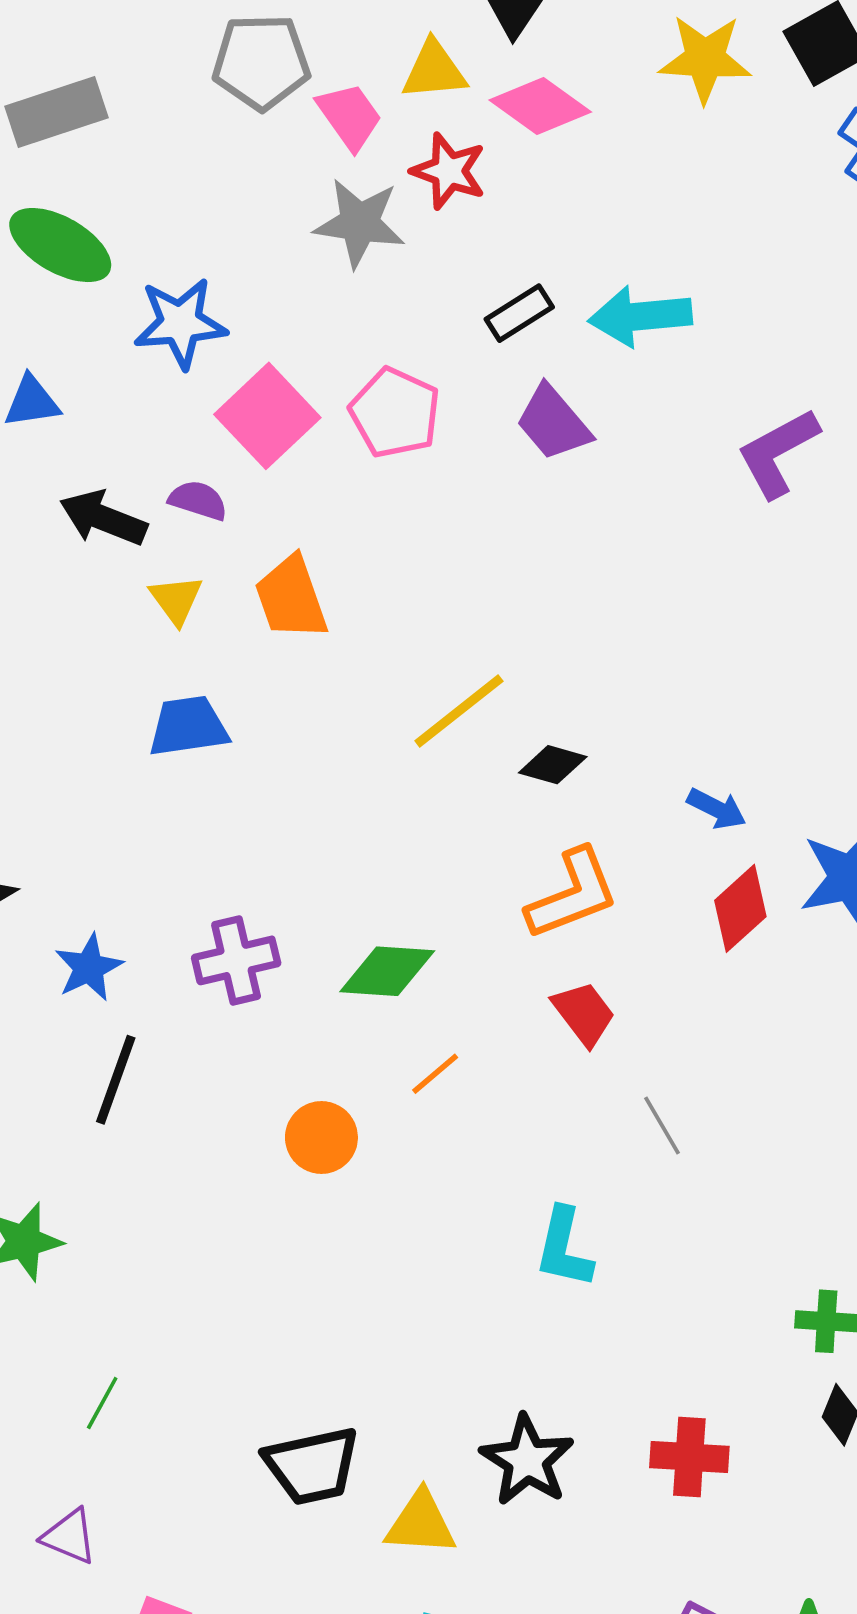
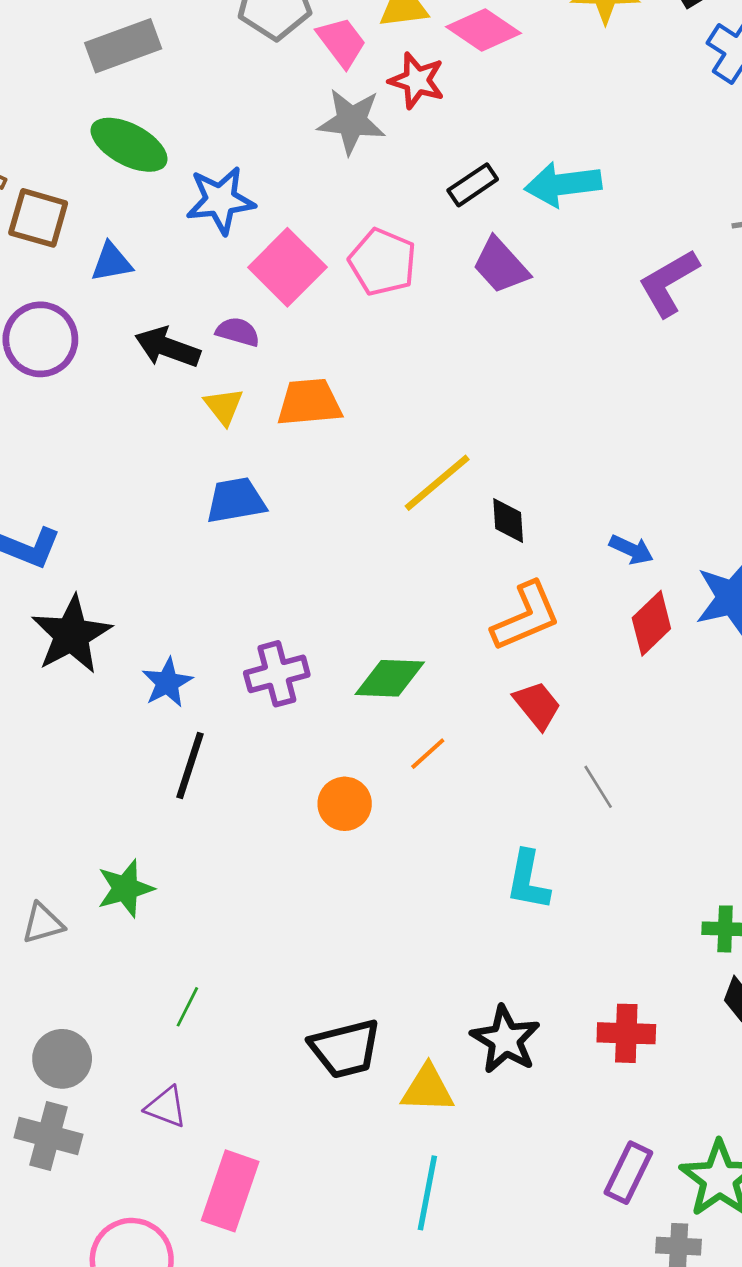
orange trapezoid: (291, 598) -> (309, 402), turned 106
black diamond: (553, 765) -> (508, 520), turned 72

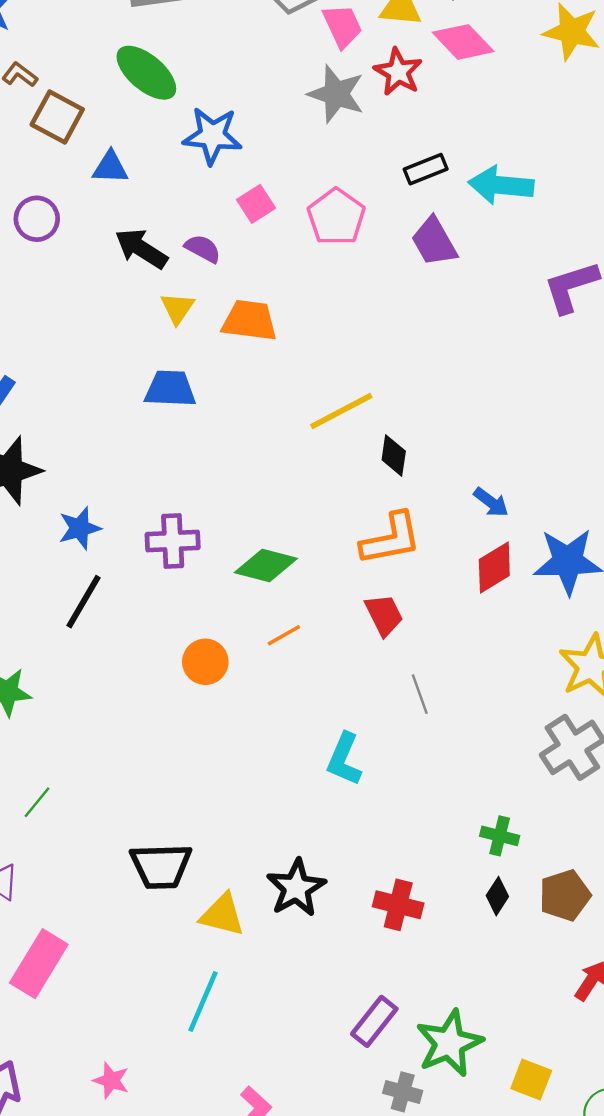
pink square: (287, 267) -> (256, 204), size x0.6
purple circle: (40, 339) -> (37, 219), size x0.7

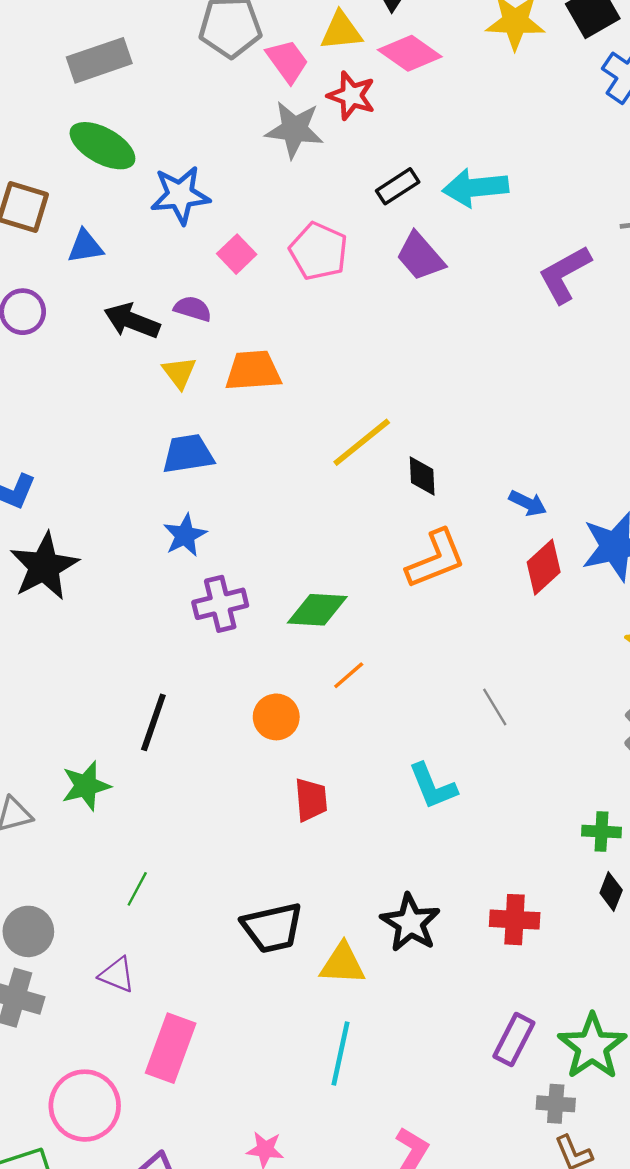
blue star: (80, 528) -> (185, 535), moved
black line: (83, 602) -> (153, 722), moved
red trapezoid: (384, 615) -> (311, 800), moved, turned 33
cyan L-shape: (344, 759) -> (433, 786), turned -34

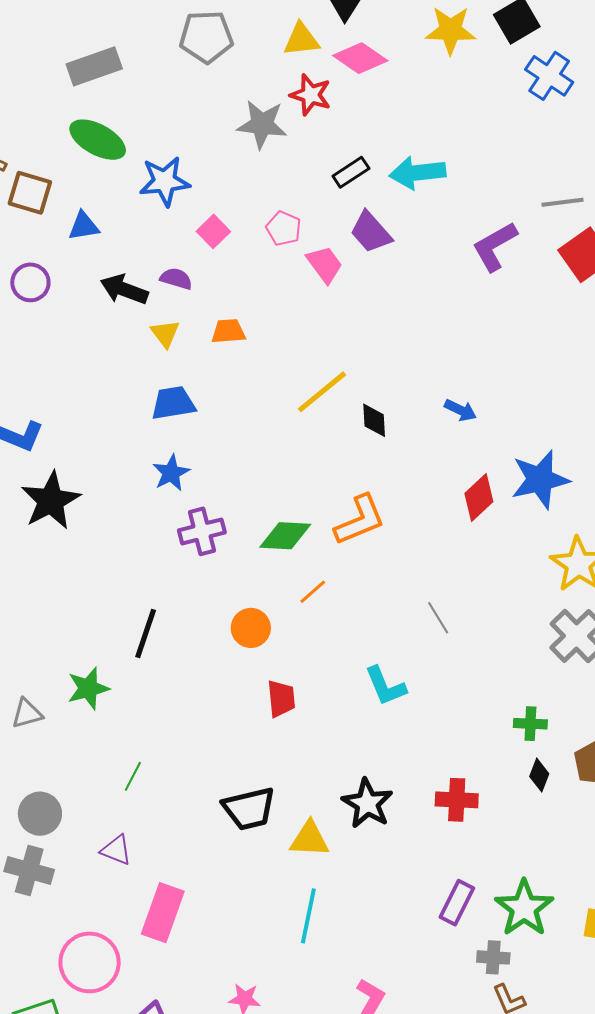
pink trapezoid: (287, 61) -> (325, 264), moved
pink pentagon: (319, 251) -> (284, 228), size x0.7
orange trapezoid: (253, 371) -> (228, 331), size x0.7
blue arrow: (528, 503) -> (460, 410), moved
orange L-shape: (436, 559) -> (360, 520), moved

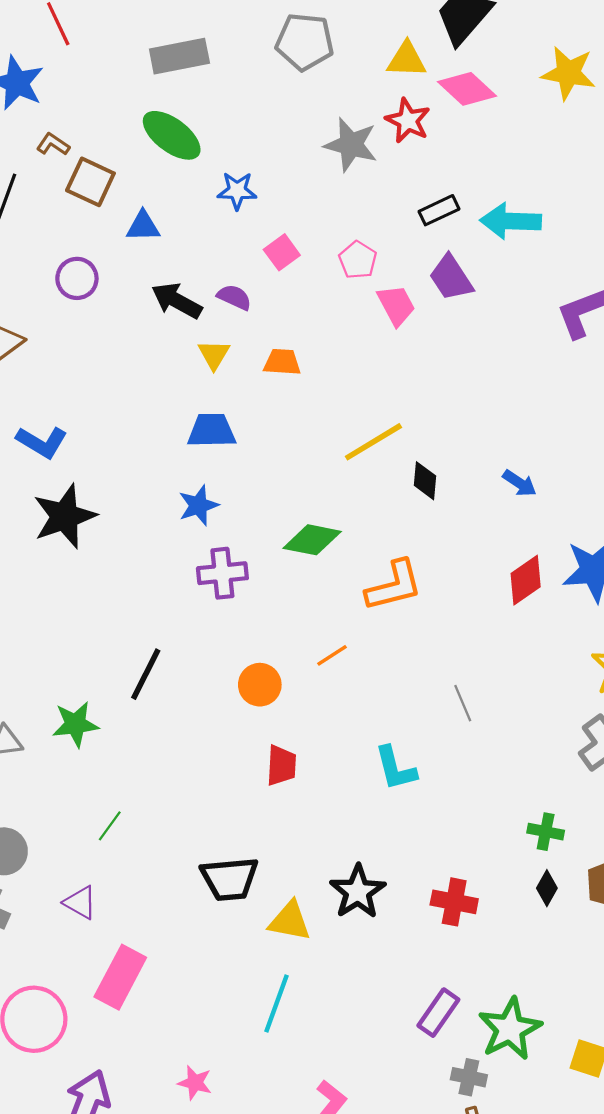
blue star: (165, 181) -> (237, 191), size x0.7
green diamond: (285, 536) -> (312, 540), moved

